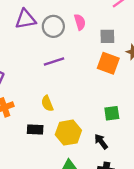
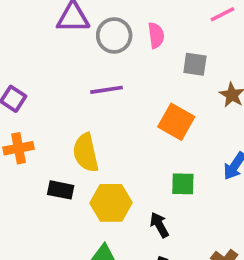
orange square: (108, 63) -> (176, 122), moved
yellow semicircle: (47, 103) -> (86, 153), size x1.5

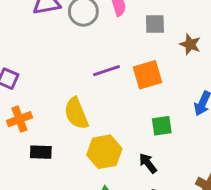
purple line: (106, 90) -> (106, 71), moved
orange square: (176, 122) -> (147, 75), turned -36
black rectangle: (61, 190) -> (41, 152), moved

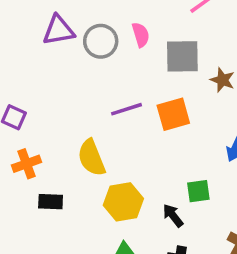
gray square: (155, 24) -> (182, 56), size x1.5
green square: (162, 126) -> (198, 191), moved

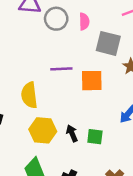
black arrow: (173, 215) -> (72, 133), moved

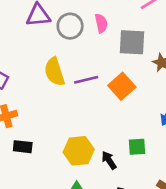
orange square: (92, 81) -> (122, 86), turned -30
yellow semicircle: (29, 95) -> (54, 72), moved
black arrow: (72, 133) -> (109, 160), moved

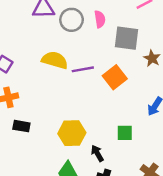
yellow semicircle: (54, 72) -> (55, 60), turned 120
black arrow: (109, 160) -> (97, 153), moved

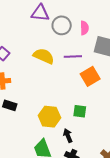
purple line: (83, 69) -> (73, 57), moved
green square: (125, 133) -> (80, 111), moved

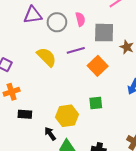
yellow semicircle: (44, 56) -> (47, 57), turned 35
black arrow: (68, 136) -> (50, 134), moved

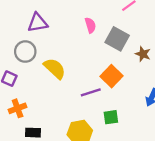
gray circle: (57, 22) -> (25, 52), moved
gray square: (104, 33) -> (117, 39), turned 30
purple line: (76, 50) -> (91, 92), moved

